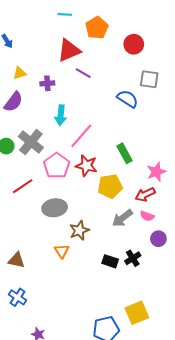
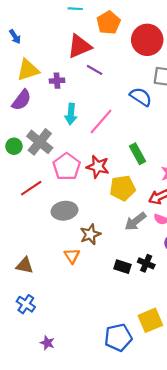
red circle: (134, 44) -> (147, 40), size x1.5
yellow triangle: (20, 73) -> (28, 70), size x1.6
pink line: (81, 136) -> (101, 122), moved
black cross: (133, 258) -> (146, 263), turned -35

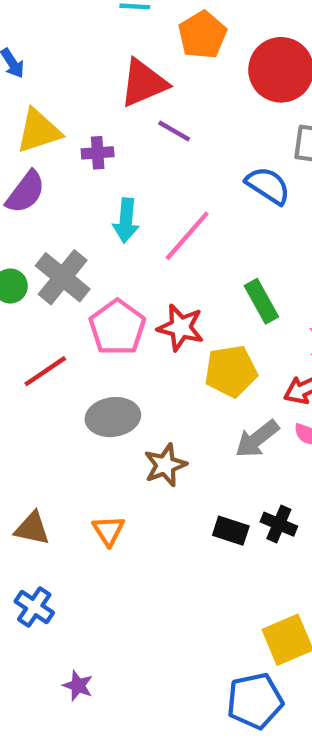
orange triangle: (72, 256) -> (109, 531), moved
blue pentagon: (118, 337) -> (255, 701), moved

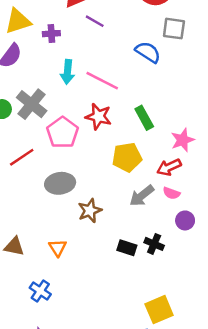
pink line: (187, 236) -> (102, 81), turned 76
red star: (181, 327) -> (98, 116), moved
blue cross: (34, 607) -> (40, 291), moved

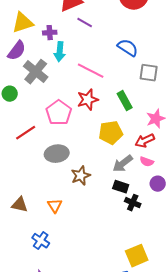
gray square: (174, 29) -> (149, 73), moved
cyan arrow: (67, 72) -> (60, 52), moved
gray cross: (32, 104) -> (36, 72), moved
red star: (98, 116) -> (88, 100), turned -30
black rectangle: (127, 248) -> (121, 187), moved

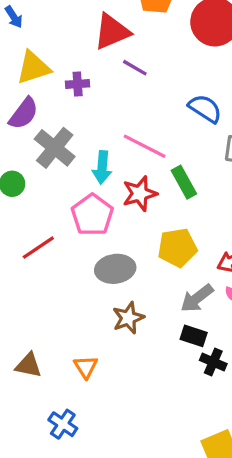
cyan arrow: (60, 52) -> (102, 167), moved
green rectangle: (125, 101) -> (184, 182), moved
gray ellipse: (57, 154) -> (115, 269), moved

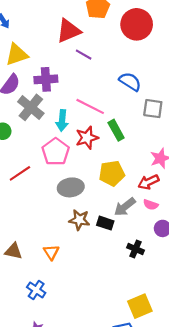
purple cross: (78, 84) -> (46, 79), moved, size x1.5
brown star: (128, 318) -> (79, 220), turned 30
black rectangle: (194, 336) -> (105, 223), moved

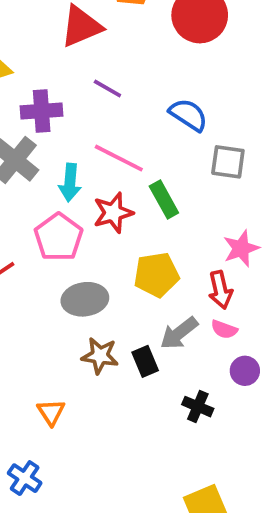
purple line: (84, 55) -> (107, 88), moved
red arrow: (148, 182) -> (220, 290), turned -78
black rectangle: (105, 223) -> (145, 361), turned 49

